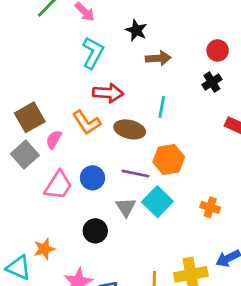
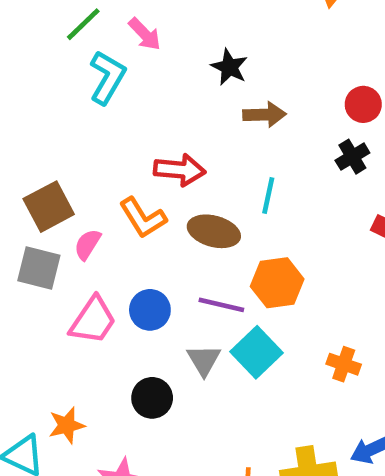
cyan L-shape: (93, 53) -> (107, 77), moved
gray square: (25, 154) -> (39, 268), turned -36

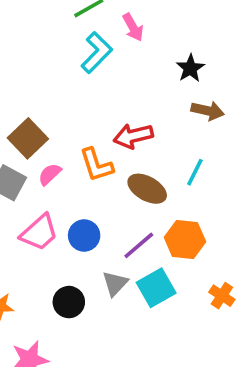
red arrow: (180, 170) -> (133, 136), turned 147
brown square: (49, 207) -> (28, 138), turned -30
purple line: (221, 305) -> (139, 245), turned -68
orange cross: (344, 364) -> (222, 296), moved

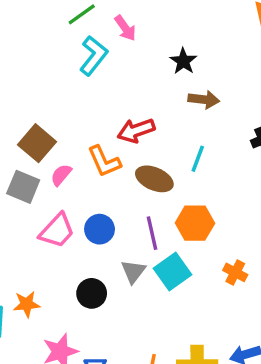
purple line: (139, 245) -> (152, 233), turned -56

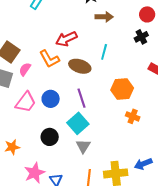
orange hexagon: (195, 223) -> (122, 89), moved
gray triangle: (133, 271) -> (83, 146), moved
cyan square: (172, 271) -> (78, 123), moved

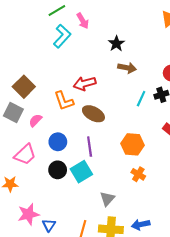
cyan line: (104, 52) -> (141, 99), moved
pink semicircle: (25, 69) -> (35, 120), moved
pink trapezoid: (26, 102) -> (25, 155), moved
black circle: (50, 137) -> (58, 170), moved
gray triangle: (83, 146) -> (107, 199), moved

